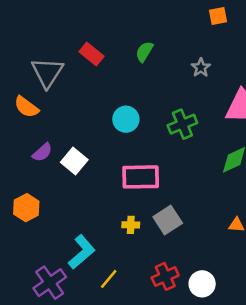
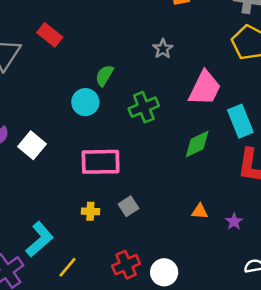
green semicircle: (144, 52) -> (104, 75), moved
gray square: (168, 220) -> (129, 206), size x0.7

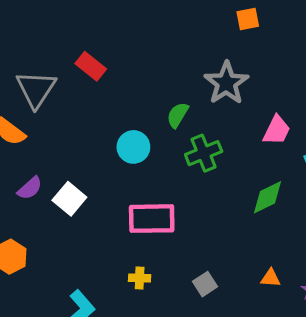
gray star: (163, 49) -> (226, 83), size x1.8
green semicircle: (104, 75) -> (178, 115), moved
pink trapezoid: (205, 88) -> (277, 130), size x0.7
gray square: (129, 206) -> (205, 284), moved

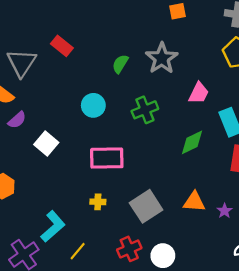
green semicircle: (178, 115) -> (120, 64), moved
purple semicircle: (30, 188) -> (17, 120), moved
orange triangle: (271, 278) -> (194, 202), size x1.5
gray square: (205, 284) -> (146, 206), size x1.8

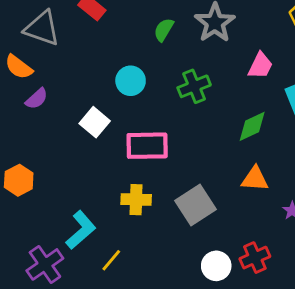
gray triangle: (22, 63) -> (42, 28), turned -44
white square: (46, 143) -> (95, 122), moved
yellow cross: (98, 202) -> (136, 200), size x1.5
orange triangle: (194, 202) -> (255, 179), moved
red cross: (129, 249) -> (255, 258), moved

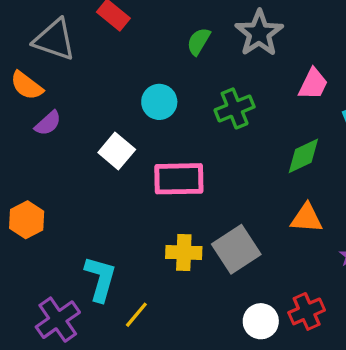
yellow cross: (136, 200) -> (184, 252), moved
cyan L-shape: (81, 230) -> (100, 279), turned -33

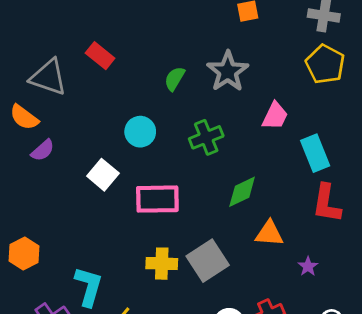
green diamond: (303, 156) -> (242, 192), moved
orange hexagon: (27, 220) -> (24, 254), moved

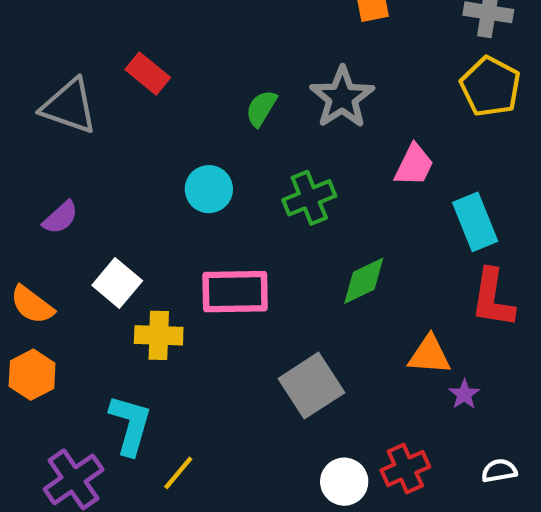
orange semicircle: (24, 117) -> (32, 305), moved
white square: (103, 175) -> (117, 283), moved
orange triangle: (269, 233) -> (429, 355), moved
yellow cross: (162, 264) -> (159, 335), moved

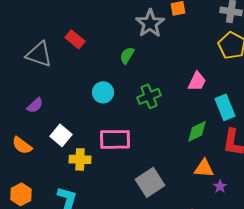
gray star: (342, 97) -> (150, 23), moved
green diamond: (364, 281) -> (197, 131), moved
orange hexagon: (32, 375) -> (21, 194), moved

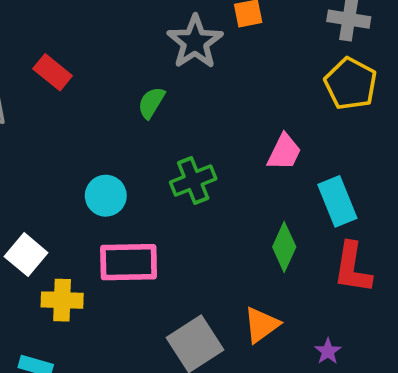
cyan circle: (103, 92) -> (106, 196), moved
green diamond: (197, 131) -> (284, 247), turned -40
orange triangle: (204, 168) -> (261, 325), moved, turned -40

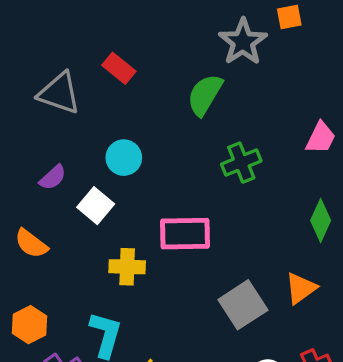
green semicircle: (151, 103) -> (205, 95), size x1.5
cyan circle: (106, 196) -> (124, 158), moved
white square: (26, 255) -> (96, 206), moved

